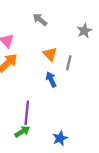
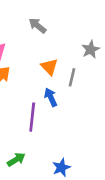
gray star: (84, 31) -> (91, 49), moved
purple line: (27, 113) -> (32, 117), moved

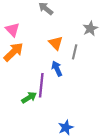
green arrow: (16, 160) -> (29, 98), moved

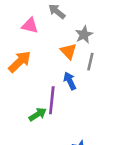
gray star: (90, 29) -> (84, 35), moved
pink triangle: (12, 30) -> (30, 26), moved, turned -32

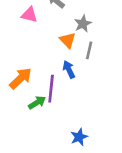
orange arrow: (20, 62) -> (20, 78), moved

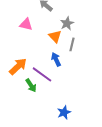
pink triangle: (29, 15) -> (26, 24), moved
purple line: (51, 89) -> (42, 74), turned -60
green arrow: (37, 103) -> (31, 85), turned 88

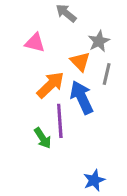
blue arrow: (56, 59) -> (82, 97), size x1.5
orange arrow: (18, 66) -> (50, 85), moved
purple line: (42, 74) -> (60, 121), turned 50

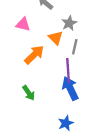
blue arrow: (82, 97) -> (70, 88), moved
purple line: (60, 121) -> (68, 70), moved

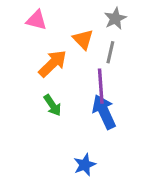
gray star: (69, 23) -> (115, 19), moved
green arrow: (29, 93) -> (53, 105), moved
blue star: (66, 123) -> (85, 165), moved

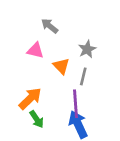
pink triangle: (36, 20) -> (35, 51), moved
orange arrow: (53, 64) -> (30, 98), moved

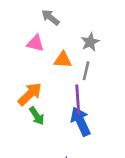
orange triangle: (61, 66) -> (63, 60), turned -42

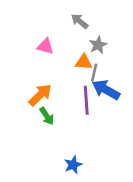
gray arrow: (50, 17) -> (80, 21), moved
orange triangle: (63, 60) -> (84, 62), moved
blue arrow: (81, 121) -> (106, 90), moved, turned -36

